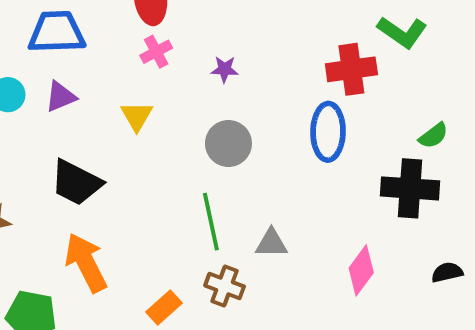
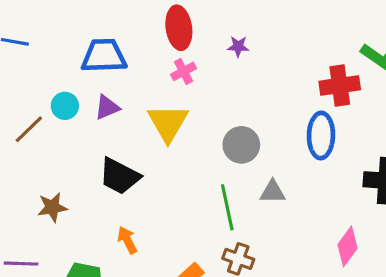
purple star: (225, 69) -> (238, 46), moved
yellow triangle: (137, 116) -> (168, 123), size x1.6
gray triangle: (271, 243) -> (273, 192), moved
orange arrow: (86, 263) -> (127, 240), size x0.6

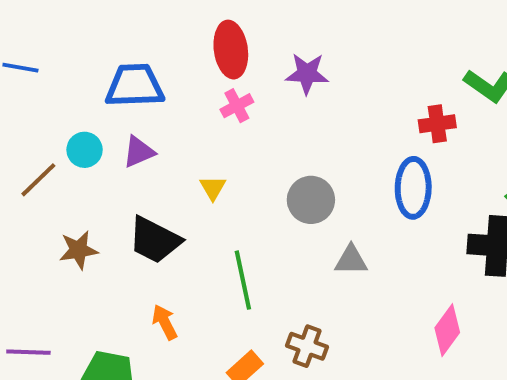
purple star: (238, 46) -> (307, 74), size x1.5
red cross: (340, 86) -> (437, 124), size x0.7
yellow triangle: (168, 123) -> (213, 188), moved, size x0.5
brown star: (52, 207) -> (79, 250), moved
green line: (227, 207) -> (243, 280), moved

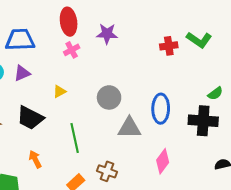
red cross: (437, 124) -> (169, 46), moved
yellow triangle: (213, 188) -> (59, 91), turned 32
blue ellipse: (413, 188) -> (161, 109), moved
gray triangle: (351, 260) -> (129, 128), size x1.4
pink diamond: (447, 330) -> (163, 161), moved

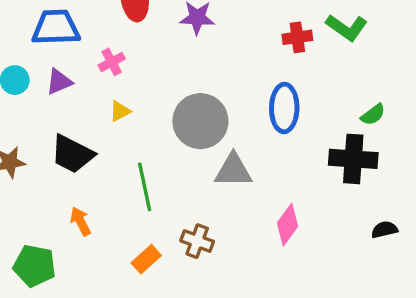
pink cross: (72, 50) -> (112, 62), moved
gray circle: (109, 97) -> (200, 121), size x1.4
blue ellipse: (161, 109) -> (284, 108), moved

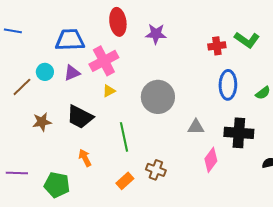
pink cross: (112, 62) -> (104, 61), size x1.8
blue ellipse: (284, 108) -> (228, 85), moved
black cross: (353, 159) -> (239, 133), moved
gray triangle: (233, 170) -> (196, 127), moved, size x0.7

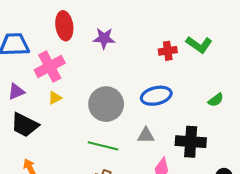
purple triangle: (72, 73) -> (16, 92), moved
blue ellipse: (228, 85) -> (156, 96), moved, turned 76
green line: (124, 137) -> (103, 146), moved, turned -64

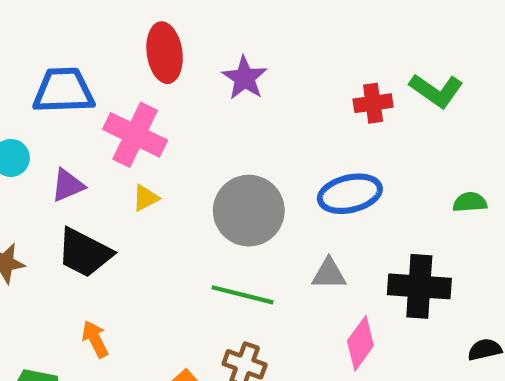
purple star: (104, 38) -> (245, 78), turned 30
pink cross: (50, 66) -> (135, 135), turned -36
green semicircle: (216, 100) -> (470, 202), turned -147

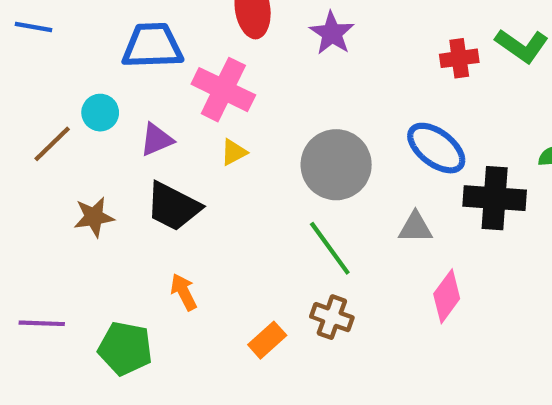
blue ellipse: (350, 194) -> (436, 148), turned 50
black cross: (419, 286) -> (495, 198), moved
green line: (242, 295) -> (330, 248), turned 40

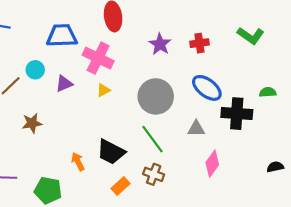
purple star: (332, 33) -> (160, 44), moved
red cross: (459, 58) -> (199, 43), moved
black trapezoid: (173, 206) -> (111, 152), moved

